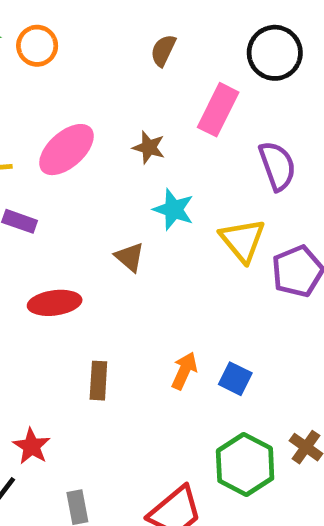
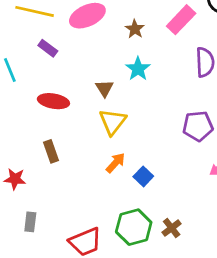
yellow triangle: (243, 240) -> (113, 122), moved
brown rectangle: (98, 381) -> (51, 151), moved, turned -40
red star: (32, 446) -> (15, 179), turned 30

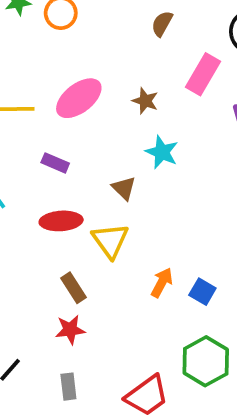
purple rectangle: (48, 48) -> (55, 163), moved
yellow triangle: (113, 122) -> (110, 241), moved
red star: (15, 179) -> (70, 330), moved

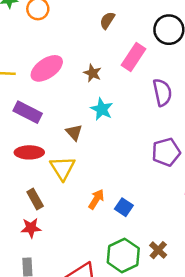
purple rectangle: (55, 163) -> (28, 112), size x1.5

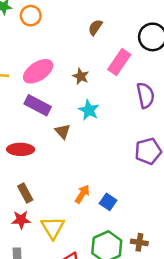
purple rectangle: (28, 112) -> (38, 105), moved
yellow triangle: (62, 168) -> (53, 227), moved
brown cross: (158, 250) -> (139, 242), turned -35

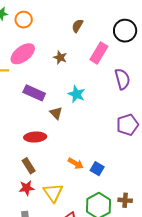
pink ellipse: (38, 71) -> (23, 54), moved
brown star: (81, 76) -> (60, 57), moved
red ellipse: (21, 149) -> (35, 137), moved
orange arrow: (82, 194) -> (76, 164), turned 91

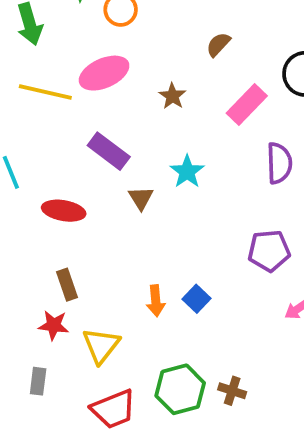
red ellipse: (35, 137) -> (64, 211), moved
orange arrow: (76, 164) -> (156, 301), turned 42
blue square: (97, 169) -> (197, 299), moved

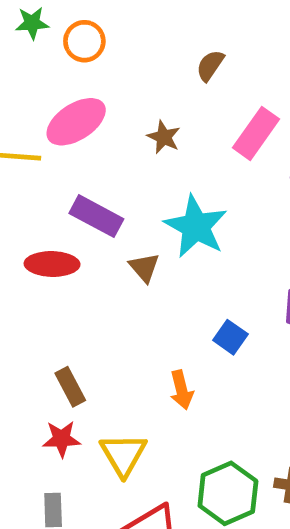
cyan star: (187, 172) -> (196, 227), size x1.5
red ellipse: (64, 211) -> (52, 264), moved
blue square: (197, 299) -> (230, 337), moved

